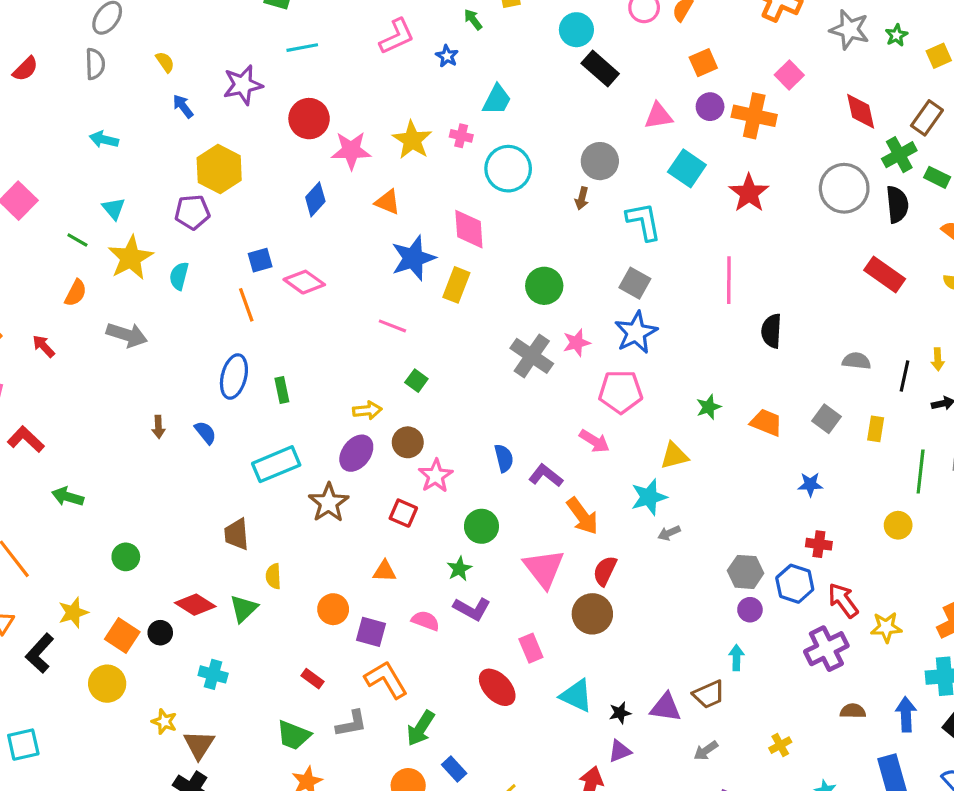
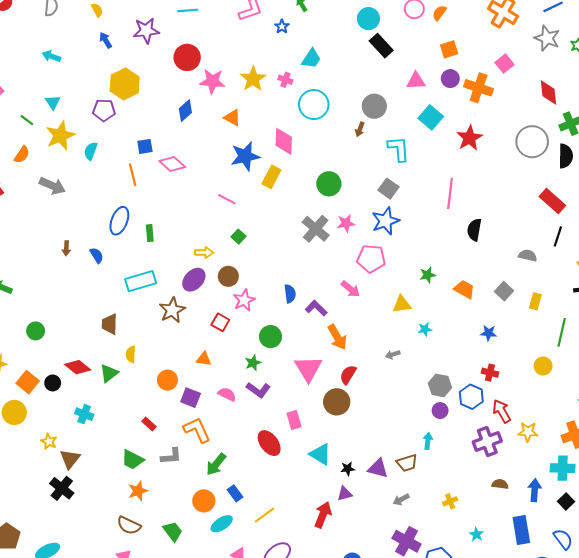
black line: (905, 376) -> (558, 236), moved
cyan star: (649, 497) -> (425, 329), moved, size x0.6

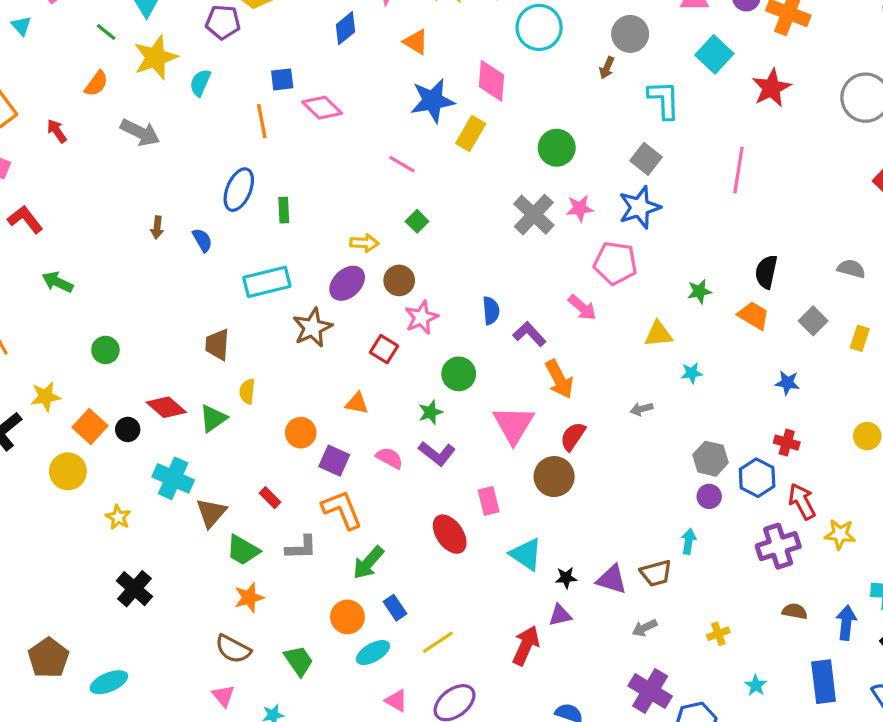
black semicircle: (474, 230) -> (766, 272), moved
cyan cross: (84, 414) -> (173, 478), size x1.4
brown triangle: (70, 459) -> (211, 513), moved

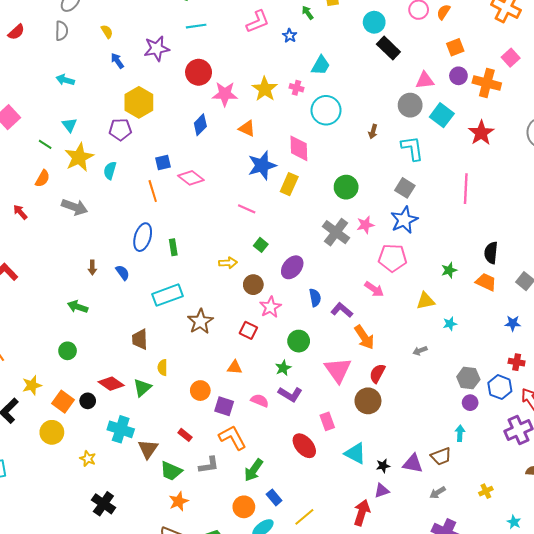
gray circle: (630, 34) -> (410, 105), moved
green arrow: (58, 282) -> (78, 307), moved
purple ellipse: (347, 283) -> (292, 267), moved

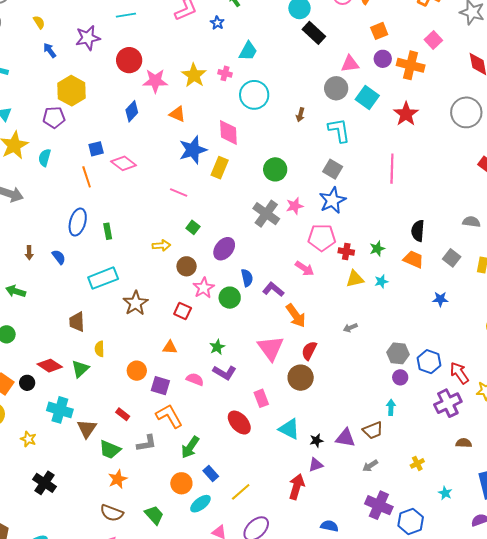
cyan star: (450, 324) -> (381, 281), moved
green circle: (299, 341) -> (230, 298), moved
red cross: (517, 362) -> (346, 251), moved

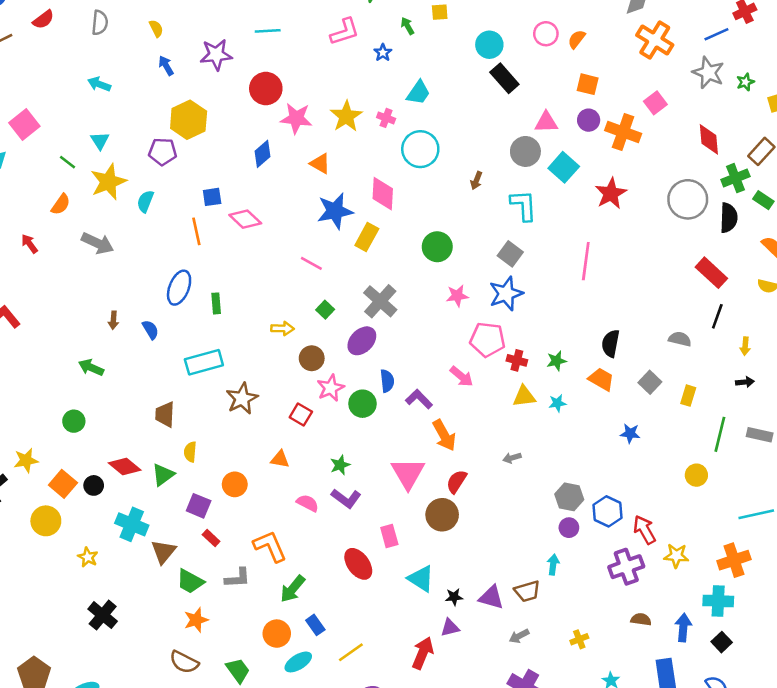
orange square: (379, 31) -> (588, 84), turned 30
gray cross: (266, 214) -> (380, 301), moved
purple square: (160, 386) -> (199, 506), moved

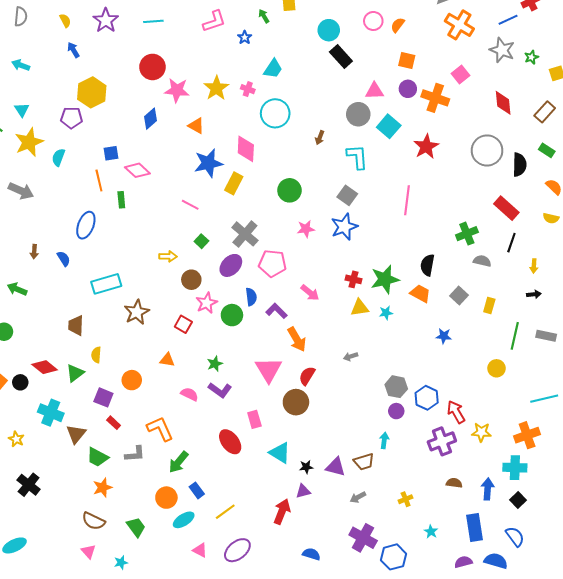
purple star: (216, 55) -> (106, 20), moved, turned -30
green cross: (735, 178) -> (467, 234), moved
green rectangle: (216, 303) -> (121, 200), moved
pink pentagon: (488, 340) -> (272, 263), moved
green star: (557, 361) -> (385, 279), size x1.8

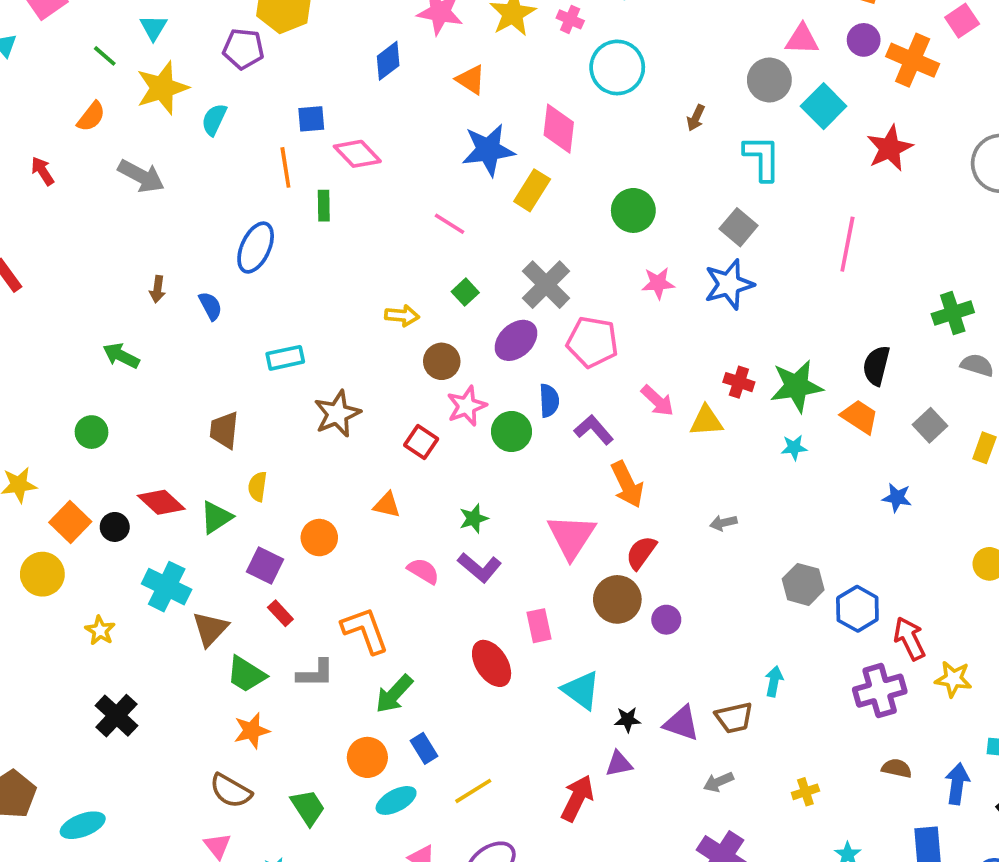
cyan rectangle: (106, 284) -> (285, 358), size x0.7
yellow triangle: (360, 308) -> (706, 421), moved
purple circle: (396, 411) -> (666, 620), moved

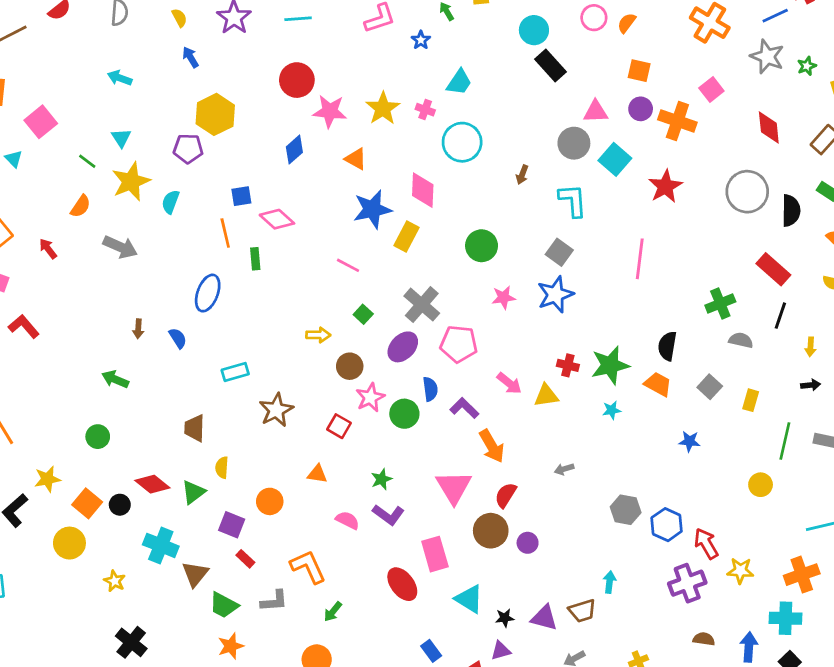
pink rectangle: (539, 626) -> (435, 554), size x1.4
green arrow: (394, 694) -> (333, 612), size x0.7
blue rectangle: (424, 748) -> (431, 651), moved

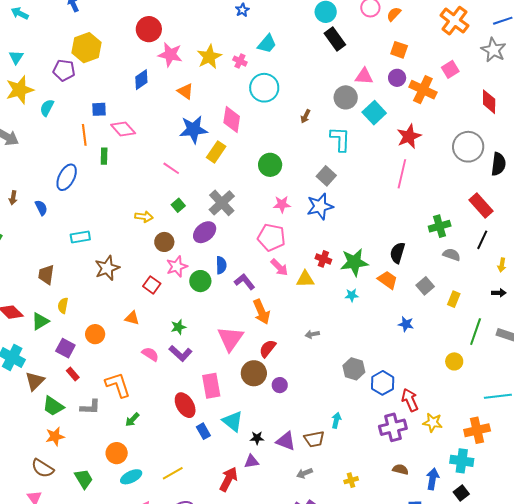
pink line: (640, 259) -> (402, 174), moved
pink pentagon: (459, 344) -> (271, 237), moved
blue rectangle: (431, 651) -> (203, 431), moved

